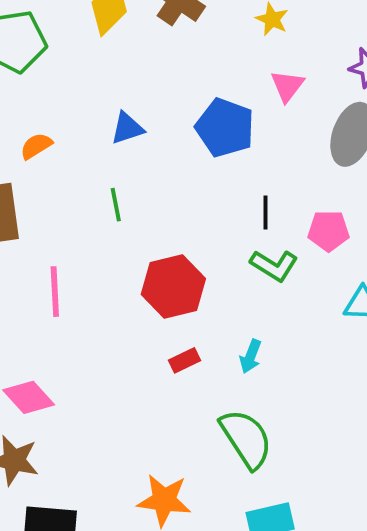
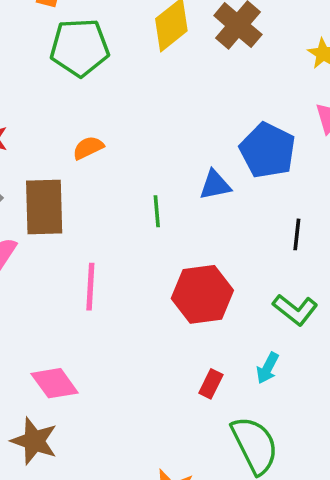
blue triangle: (127, 128) -> (215, 185), moved
green L-shape: (274, 265) -> (295, 310), moved
red rectangle: (185, 360) -> (211, 384), moved, turned -44

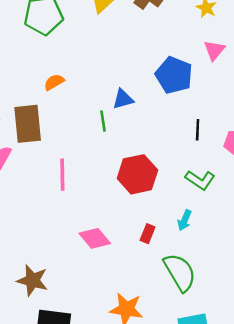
blue triangle: (215, 185) -> (123, 99), moved
pink diamond: (55, 383) -> (95, 238), moved

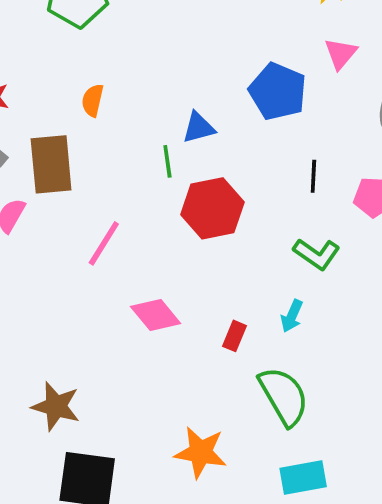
orange semicircle: (54, 82) -> (93, 100), turned -48
red hexagon: (137, 174) -> (212, 208), moved
pink line: (62, 175) -> (104, 243), turned 32
pink diamond: (95, 238) -> (156, 315), moved

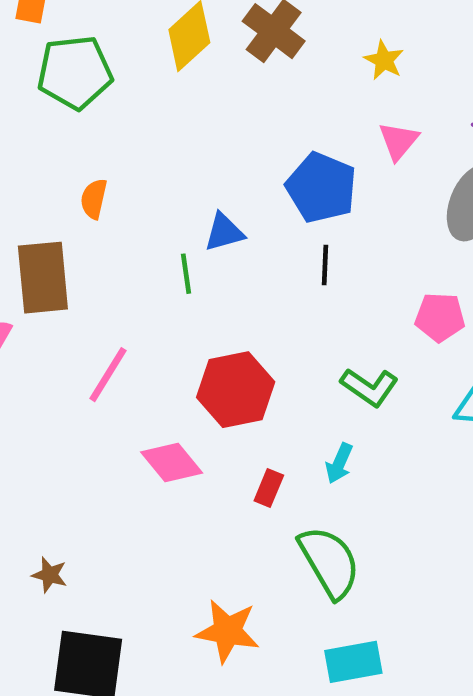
black line: (313, 176) -> (325, 265), moved
red hexagon: (212, 208) -> (236, 390), moved
brown star: (56, 406) -> (50, 575), size x0.6

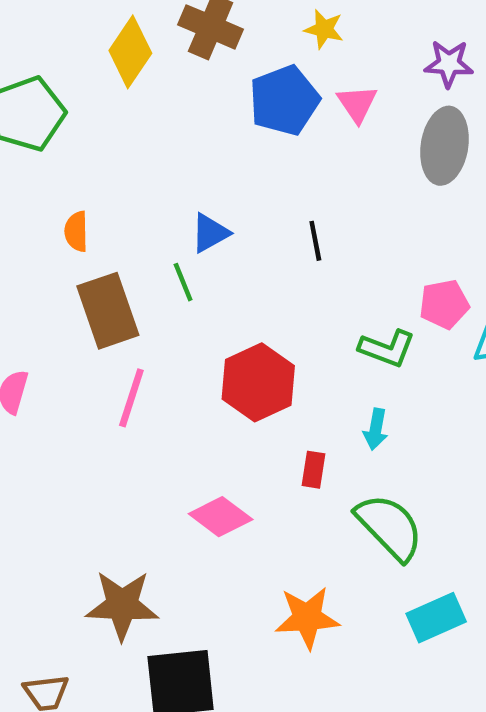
blue pentagon: (321, 188) -> (284, 100), moved, turned -30
brown rectangle: (43, 278) -> (108, 311), moved
pink pentagon: (440, 317) -> (444, 304), moved
pink diamond: (172, 462) -> (221, 517), moved
brown star: (50, 575) -> (122, 605), size x2.0

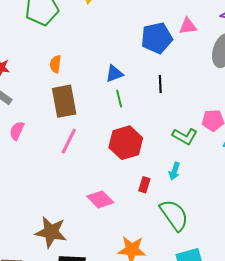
blue pentagon: (284, 100) -> (157, 38), moved
pink triangle: (357, 104) -> (188, 26), turned 48
green line: (183, 282) -> (119, 99), moved

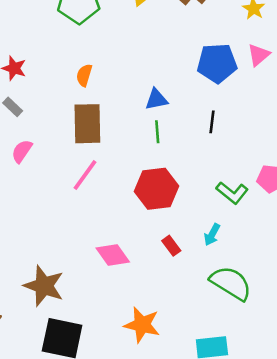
pink triangle: (188, 26) -> (259, 55), turned -42
red rectangle: (144, 185) -> (171, 246), turned -63
green semicircle: (174, 215) -> (231, 283), moved, turned -32

